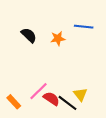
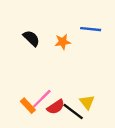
red semicircle: (51, 99) -> (56, 107), turned 112
orange rectangle: (14, 102) -> (28, 106), moved

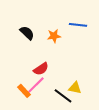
yellow triangle: (87, 102) -> (75, 88), turned -40
red semicircle: (56, 107) -> (41, 69), moved

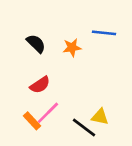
red semicircle: (41, 69) -> (40, 85), moved

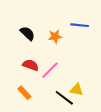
red semicircle: (40, 85) -> (31, 65), turned -126
pink line: (48, 113) -> (50, 70), moved

